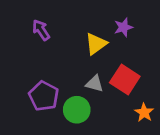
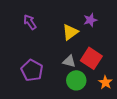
green circle: (77, 110) -> (76, 80), moved

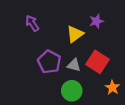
purple pentagon: (32, 70) -> (49, 62), moved
green circle: (76, 80) -> (72, 91), moved

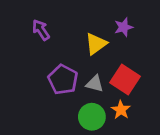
orange star: (112, 88) -> (121, 110), moved

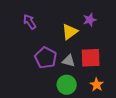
red square: (125, 80) -> (91, 58), turned -35
orange star: (121, 110) -> (97, 85), moved

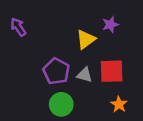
purple arrow: (30, 22) -> (18, 27), moved
green circle: (67, 85) -> (61, 104), moved

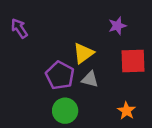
yellow triangle: (86, 39) -> (83, 53), moved
red square: (112, 71) -> (133, 61), moved

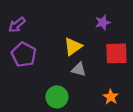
purple arrow: (19, 28) -> (17, 25), turned -96
purple pentagon: (60, 75) -> (24, 55), moved

